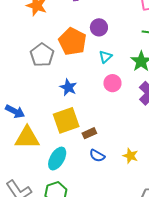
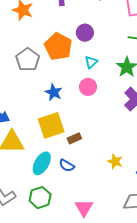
pink circle: (112, 83) -> (88, 87), moved
blue semicircle: (97, 156) -> (67, 165), moved

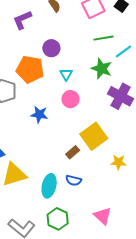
yellow square: (51, 125) -> (94, 136), moved

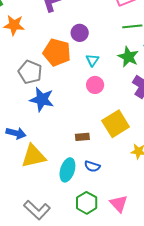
blue star: (39, 114) -> (42, 99), moved, size x1.4
brown rectangle: (73, 152) -> (82, 137), moved, turned 32
green hexagon: (58, 219) -> (87, 203), moved

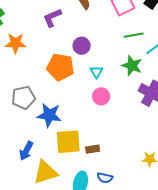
gray pentagon: (30, 72) -> (23, 98), moved, turned -30
yellow square: (116, 124) -> (68, 142), moved, turned 32
blue arrow: (16, 133) -> (26, 151), turned 108

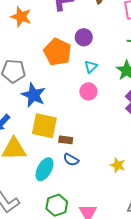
blue semicircle: (105, 178) -> (71, 160), moved

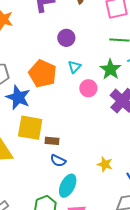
orange pentagon: (58, 52) -> (43, 74), moved
pink circle: (88, 91) -> (88, 88), moved
cyan ellipse: (44, 169) -> (68, 186), moved

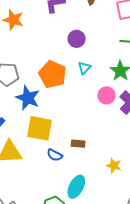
pink circle: (88, 88) -> (106, 95), moved
brown rectangle: (52, 141) -> (78, 144), moved
blue semicircle: (58, 161) -> (55, 155), moved

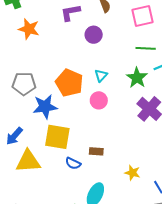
purple circle: (77, 39) -> (94, 35), moved
pink circle: (106, 95) -> (99, 100), moved
blue star: (28, 98) -> (45, 107), turned -30

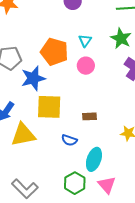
blue semicircle: (73, 163) -> (69, 140), moved

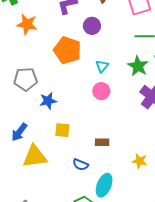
orange pentagon: (54, 52) -> (67, 50), moved
blue star: (33, 78) -> (48, 101), size x0.7
yellow square: (49, 107) -> (62, 130), size x0.6

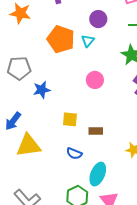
purple circle: (92, 26) -> (98, 19), moved
cyan triangle: (102, 66) -> (88, 41), moved
yellow square: (62, 130) -> (70, 119), moved

